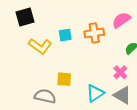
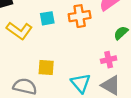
pink cross: (120, 72) -> (109, 60), turned 32
cyan triangle: (95, 93) -> (81, 83), turned -36

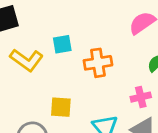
orange cross: (80, 16) -> (98, 63), moved

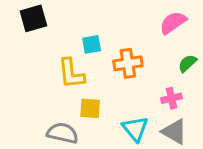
yellow L-shape: (27, 60) -> (71, 74), moved, turned 48

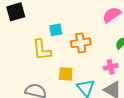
yellow square: (90, 108) -> (66, 74), moved

